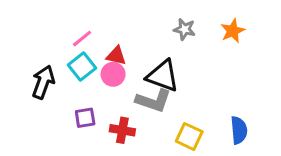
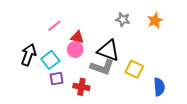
cyan square: (82, 67) -> (50, 60), moved
yellow square: (189, 136) -> (134, 69), moved

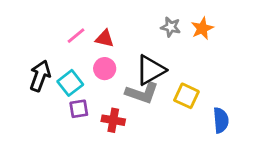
orange star: (155, 21) -> (202, 28), moved
red triangle: (77, 37) -> (105, 38), moved
black triangle: (108, 51) -> (151, 70), turned -50

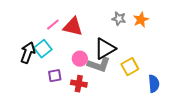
red triangle: (105, 38) -> (73, 27), size x1.5
pink circle: (105, 69) -> (80, 59), moved
cyan square: (70, 83) -> (43, 49), moved
yellow square: (186, 96) -> (130, 67), turned 36

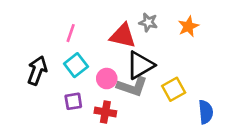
gray star: (119, 19) -> (148, 22), moved
pink line: (53, 25) -> (71, 33), turned -32
red triangle: (73, 27) -> (123, 36), moved
cyan square: (43, 49) -> (76, 65), moved

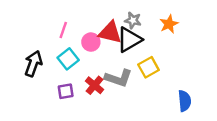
black triangle: (140, 65) -> (129, 40), moved
pink circle: (107, 79) -> (91, 42), moved
yellow square: (174, 89) -> (149, 67), moved
red cross: (105, 112) -> (94, 85), moved, turned 30

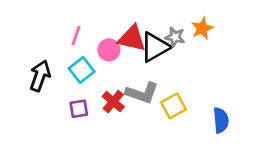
gray star: (133, 20) -> (175, 37), moved
yellow square: (149, 67) -> (174, 106), moved

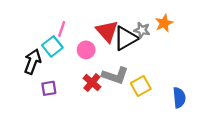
red triangle: (132, 38) -> (107, 31), turned 35
pink circle: (109, 50) -> (86, 50), moved
cyan square: (82, 70) -> (52, 46), moved
purple square: (79, 109) -> (49, 88), moved

